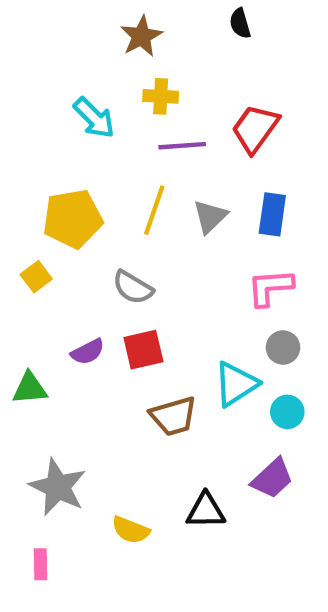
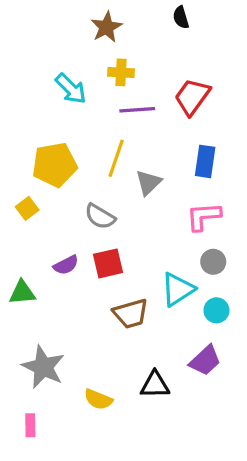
gray triangle: (210, 217) -> (148, 182), moved

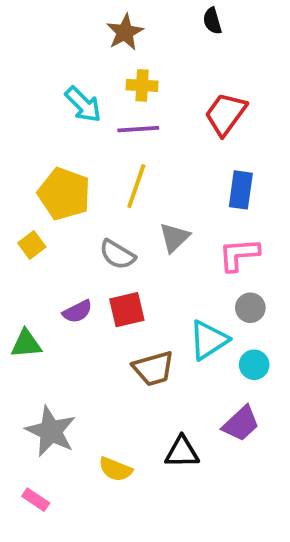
purple line: (137, 110) -> (138, 129), moved
yellow pentagon: (55, 165) -> (64, 194), turned 30
gray triangle: (148, 182) -> (174, 237), moved
pink rectangle: (30, 425) -> (36, 500), turned -55

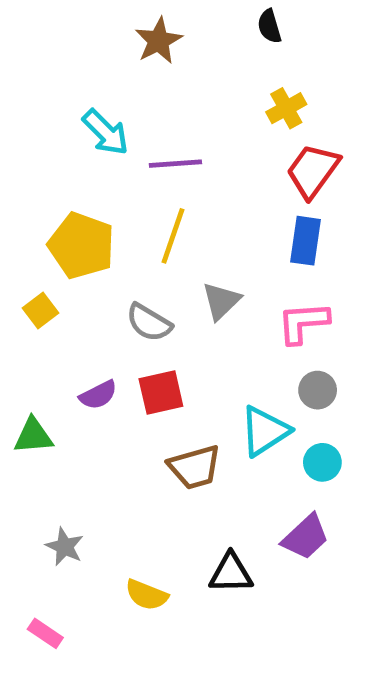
yellow cross: (142, 85) -> (286, 108), moved, turned -32
red trapezoid: (226, 114) -> (313, 171), moved
gray star: (51, 431) -> (65, 547), size x0.6

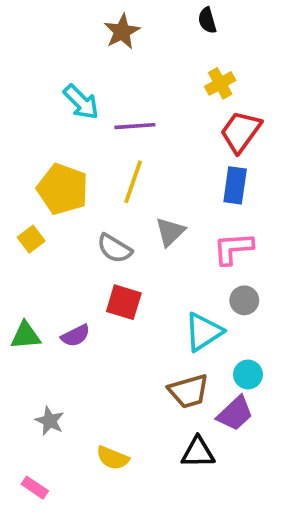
red square: (161, 392) -> (124, 302), turned 30
purple semicircle: (98, 395) -> (76, 336), moved
cyan circle: (322, 462) -> (248, 374), moved
brown trapezoid: (195, 467) -> (189, 391), moved
black triangle: (231, 573) -> (198, 452), moved

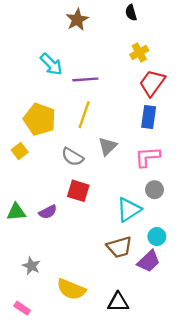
black triangle: (198, 452) -> (118, 302), moved
yellow semicircle: (113, 458) -> (71, 289), size x1.4

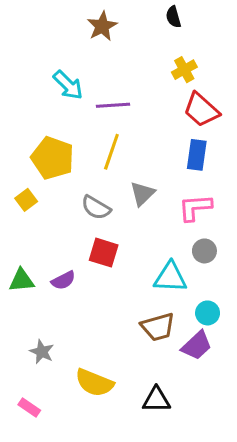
red trapezoid: (152, 83) -> (201, 110), turned -84
cyan triangle: (129, 210) -> (170, 277), turned 36

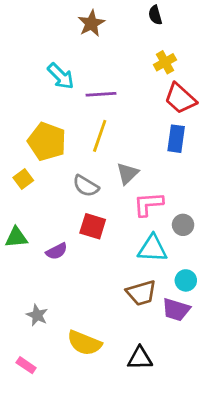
pink L-shape: (195, 208) -> (148, 204), moved
green triangle: (22, 280) -> (16, 237), moved
purple trapezoid: (197, 346) -> (176, 310), turned 60

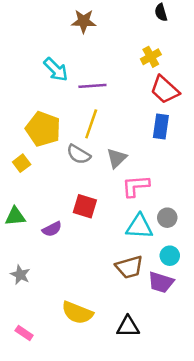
black semicircle: (155, 15) -> (161, 12), moved
brown star: (91, 23) -> (84, 21), turned 30
gray semicircle: (86, 186) -> (79, 154), moved
gray circle: (183, 225) -> (167, 218), moved
gray star: (37, 315) -> (20, 275), moved

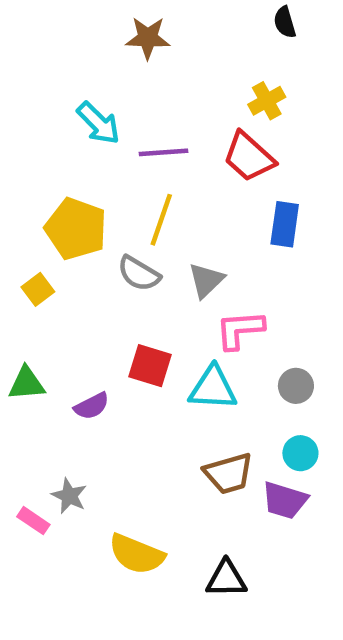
red trapezoid: (165, 90) -> (249, 157), moved
cyan triangle: (139, 227) -> (213, 388), moved
gray star: (20, 275) -> (69, 496), moved
pink rectangle: (24, 333) -> (33, 521), moved

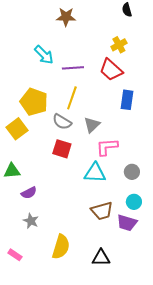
yellow square: (38, 289) -> (17, 129), size x1.5
red square: (150, 366) -> (62, 149), moved
purple semicircle: (92, 406) -> (29, 193), moved
pink rectangle: (33, 521) -> (15, 255), moved
yellow semicircle: (137, 554) -> (61, 247), turned -95

